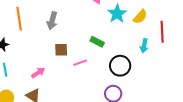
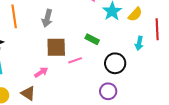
brown square: (61, 50) -> (56, 47), size x1.5
pink arrow: (38, 73) -> (41, 72), moved

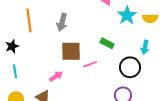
yellow semicircle: (135, 14) -> (150, 18), turned 49
cyan arrow: (139, 43) -> (145, 47), moved

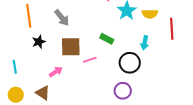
gray arrow: (62, 22) -> (62, 18), turned -54
black star: (12, 46) -> (39, 42), moved

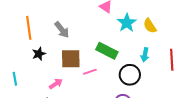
yellow semicircle: (150, 14) -> (150, 26), turned 56
red line: (172, 29) -> (172, 60), moved
green rectangle: (107, 39) -> (107, 51), size x1.5

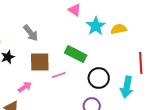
yellow semicircle: (150, 26) -> (119, 29), turned 112
cyan arrow: (145, 55) -> (127, 87), moved, size x1.5

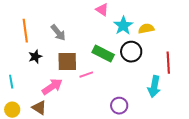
black circle: (99, 78) -> (131, 52), moved
pink arrow: (25, 87) -> (52, 87), size x1.5

